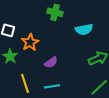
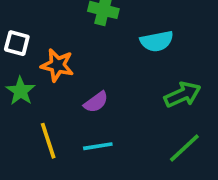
orange star: (30, 42) -> (57, 65), turned -30

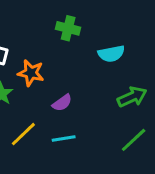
yellow line: (48, 141) -> (23, 134), turned 64

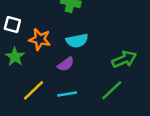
cyan semicircle: (111, 54) -> (77, 41), moved
green line: (134, 140) -> (112, 90), moved

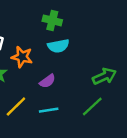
cyan semicircle: (77, 41) -> (58, 46), moved

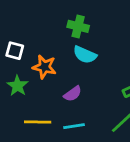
cyan semicircle: (58, 46) -> (85, 55), turned 35
yellow line: (16, 107) -> (38, 122), turned 45

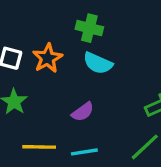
orange star: (44, 67) -> (48, 58), moved, turned 30

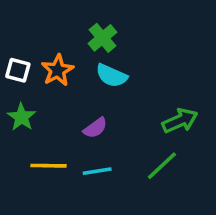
green cross: (89, 28) -> (103, 38), turned 36

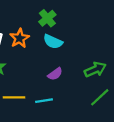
purple semicircle: (95, 128) -> (55, 74), moved
green line: (162, 166) -> (100, 97), moved

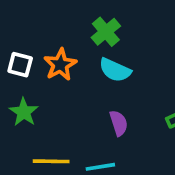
purple semicircle: (55, 74) -> (119, 123), turned -72

